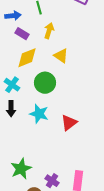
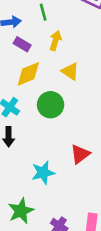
cyan star: (39, 114) -> (43, 173), moved, turned -30

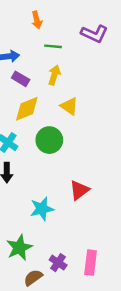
green line: (43, 12) -> (53, 46), moved, turned -70

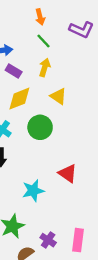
orange arrow: (37, 20) -> (40, 17), moved
green line: (53, 46) -> (44, 41), turned 42
red triangle: (79, 190) -> (68, 173), turned -48

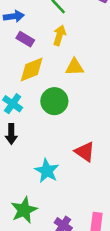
yellow triangle: (58, 96) -> (75, 67), turned -36
cyan star: (33, 191) -> (47, 171), turned -30

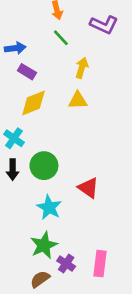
yellow arrow: (59, 35) -> (82, 68), moved
green circle: (54, 101) -> (44, 166), moved
green star: (24, 210) -> (44, 245), moved

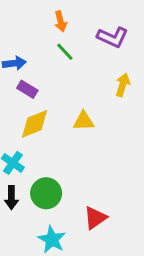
yellow arrow: (82, 68) -> (123, 85), moved
red triangle: (88, 188) -> (95, 218), turned 50

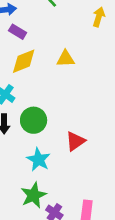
yellow arrow: (123, 85) -> (99, 17), moved

